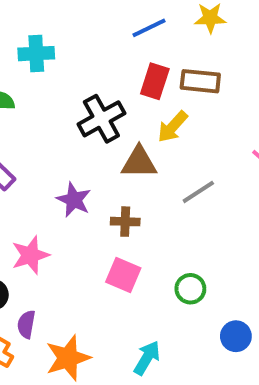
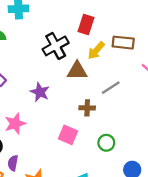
brown rectangle: (200, 81) -> (123, 43), moved
brown cross: (125, 222) -> (87, 108), moved

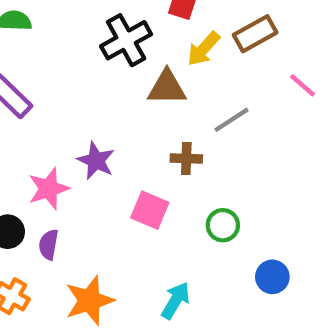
brown rectangle: (123, 43) -> (255, 34), turned -35
purple star: (40, 92) -> (96, 161), moved
purple semicircle: (13, 163) -> (49, 245), moved

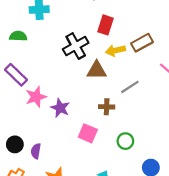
yellow arrow: (203, 49) -> (115, 50), turned 36
pink star: (49, 189) -> (36, 97), moved

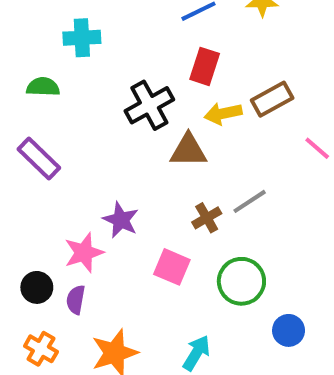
gray line: (130, 87) -> (250, 201), moved
pink star: (36, 97) -> (84, 253), moved
brown cross: (107, 107) -> (207, 218), turned -32
green circle: (125, 141) -> (241, 281), size x1.5

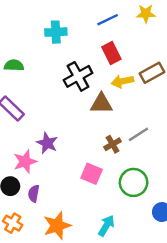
cyan cross: (82, 38) -> (56, 32), moved
red rectangle: (205, 66) -> (111, 53), turned -45
purple star: (121, 220) -> (47, 143), moved
pink star: (84, 253) -> (25, 161), moved

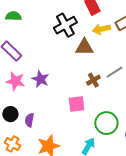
pink star: (25, 161) -> (15, 81), moved, turned 30
pink square: (92, 174) -> (76, 104), turned -30
green circle: (134, 182) -> (106, 123), moved

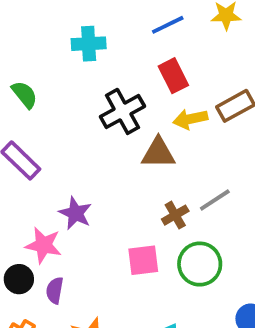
green semicircle: (13, 16) -> (25, 95), turned 49
pink star: (15, 81) -> (43, 245), moved
green circle: (106, 123) -> (200, 264), moved

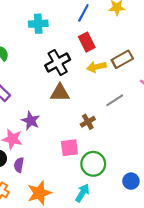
blue line: (168, 25) -> (83, 13), turned -36
brown triangle: (158, 153) -> (60, 93), moved
gray line: (215, 200) -> (115, 100), moved
green circle: (200, 264) -> (93, 164), moved

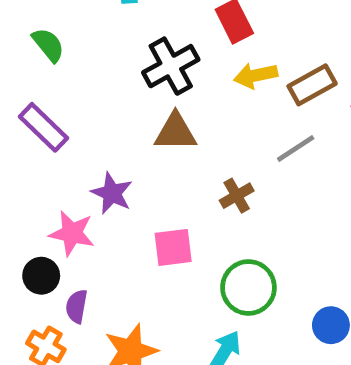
brown rectangle: (122, 59) -> (312, 85), moved
pink square: (69, 148) -> (173, 247), moved
purple semicircle: (19, 165) -> (77, 306), moved

